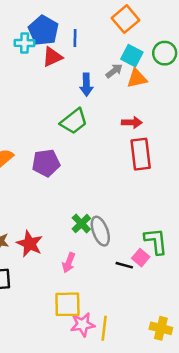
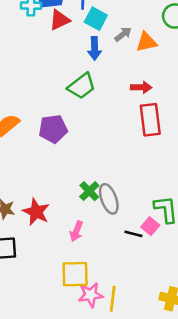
cyan square: (132, 56) -> (96, 19), moved

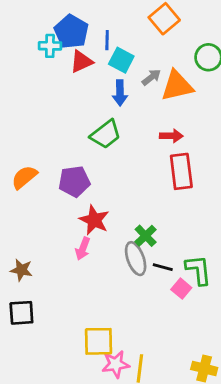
orange triangle: (146, 42) -> (177, 86), size x1.4
green cross: (89, 191) -> (146, 236), moved
red star: (36, 212) -> (94, 220), moved
pink arrow: (76, 231) -> (83, 249), moved
black line: (133, 234) -> (163, 267), moved

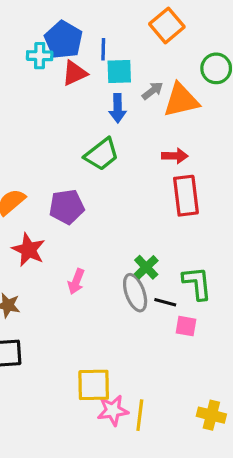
cyan square: (121, 60) -> (119, 72), turned -30
red star: (94, 220) -> (28, 250), moved
green L-shape: (198, 270) -> (197, 283), moved
pink square: (181, 289) -> (186, 326), turned -30

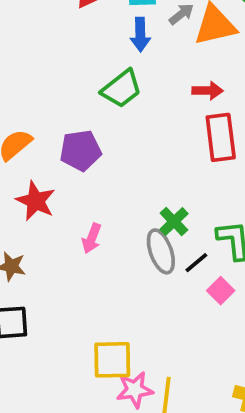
black line: (165, 302) -> (196, 263), turned -55
pink square: (186, 326) -> (221, 291), turned 35

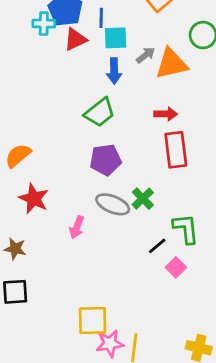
purple pentagon: (80, 150) -> (105, 160), moved
green cross: (174, 221) -> (143, 199), moved
gray ellipse: (161, 251) -> (113, 204), moved, turned -48

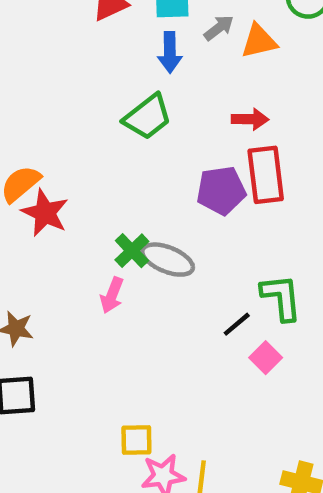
orange triangle: (171, 64) -> (259, 41), size x0.7
purple pentagon: (105, 160) -> (221, 191), moved
red star: (34, 199) -> (45, 213), moved
green cross: (143, 199) -> (132, 251), moved
yellow square: (93, 321) -> (136, 440), size x0.7

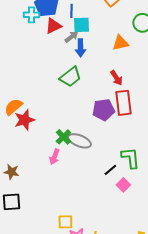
gray arrow: (219, 28) -> (71, 37), moved
red arrow: (250, 119) -> (116, 78), turned 56
red star: (45, 213) -> (24, 120), turned 30

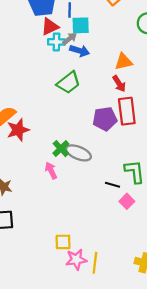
cyan cross: (31, 15) -> (56, 42), moved
orange triangle: (120, 43) -> (124, 62), moved
blue arrow: (80, 48) -> (80, 51), turned -72
pink arrow: (54, 157) -> (51, 170), turned 133
black line: (110, 170) -> (113, 185), turned 56

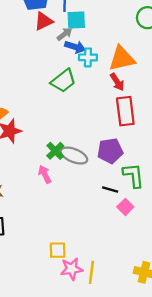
cyan cross: (56, 42) -> (88, 57), moved
orange triangle: (124, 62) -> (122, 59), size x1.4
purple pentagon: (105, 119) -> (110, 151), moved

